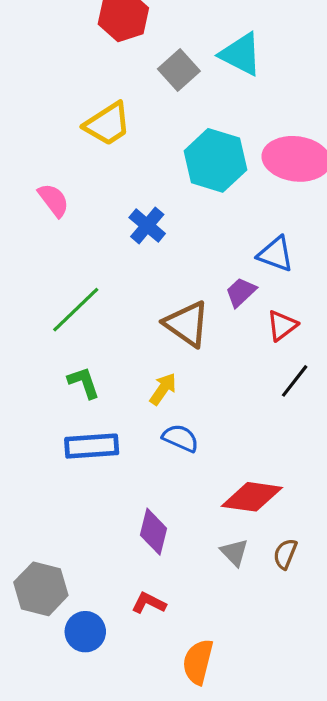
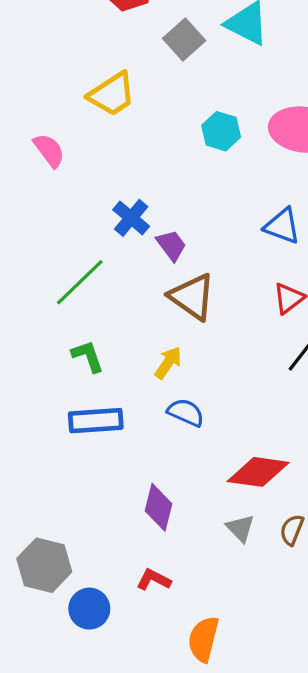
cyan hexagon: (215, 160) -> (221, 131), size x0.6
pink semicircle: (54, 200) -> (49, 150), moved
blue cross: (147, 225) -> (131, 218), moved
purple trapezoid: (241, 292) -> (171, 245), moved, turned 96

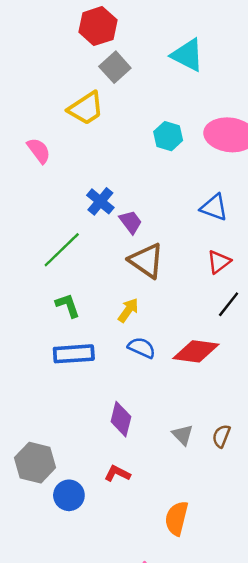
gray square: (184, 40) -> (115, 67), moved
red diamond: (258, 472) -> (196, 351), moved
orange semicircle: (203, 639) -> (177, 518), moved

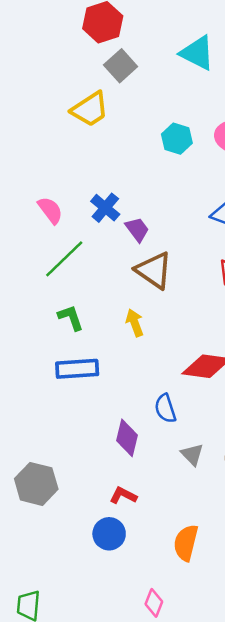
pink semicircle: (39, 151) -> (50, 210), moved
yellow arrow: (128, 310) -> (135, 323), turned -55
blue semicircle: (142, 348) -> (165, 408), moved, turned -132
blue circle: (69, 495) -> (109, 534), moved

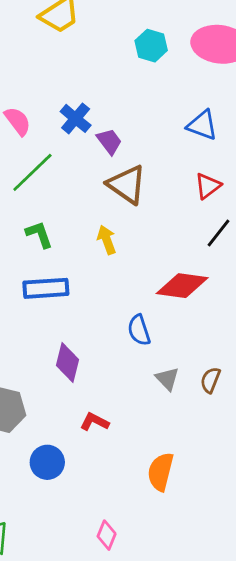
purple diamond: (127, 438) -> (68, 362), moved
blue circle: (109, 534) -> (47, 462), moved
pink diamond: (154, 603) -> (107, 535), moved

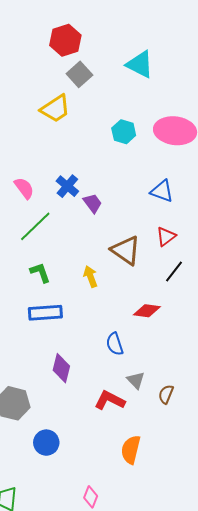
brown triangle: (127, 185) -> (126, 250), moved
red diamond: (182, 286) -> (147, 311), size x0.7
brown semicircle: (210, 380) -> (166, 394), moved
red L-shape: (94, 422) -> (110, 400), moved, size x1.4

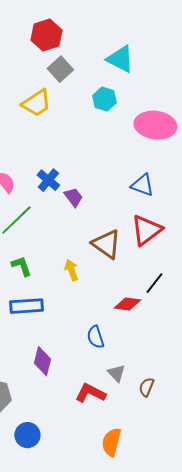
cyan hexagon: (124, 132) -> (104, 99), moved
red triangle: (166, 236) -> (146, 230), size x1.6
black line: (174, 272) -> (154, 283), moved

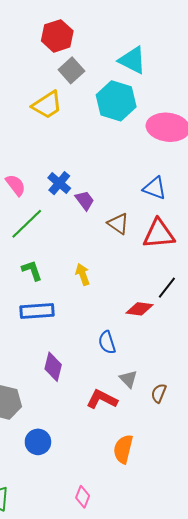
cyan hexagon: (104, 99) -> (116, 101), size x1.6
red triangle: (146, 230) -> (159, 234), turned 32
brown triangle: (106, 244) -> (118, 224), moved, size x0.7

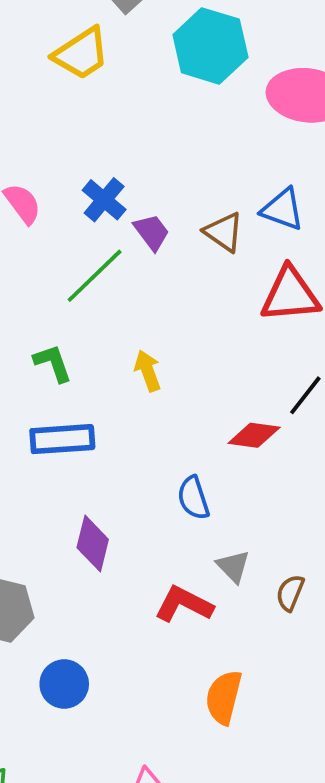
green line: (27, 224) -> (95, 276), moved
brown triangle: (118, 224) -> (224, 232), moved

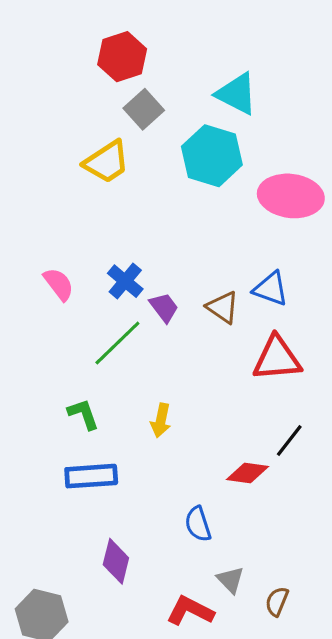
yellow arrow: (148, 371) -> (161, 420), turned -148

